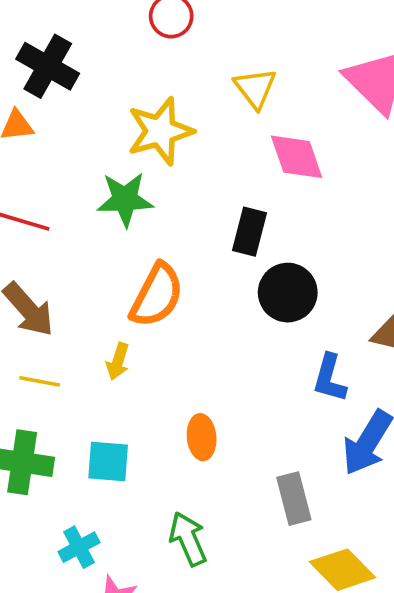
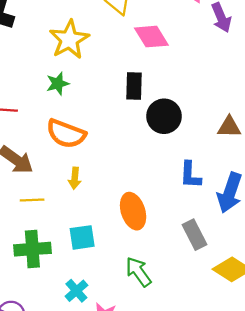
green star: (125, 199) -> (58, 84), size x0.7
orange semicircle: (157, 295) -> (66, 134), moved, turned 96
blue L-shape: (330, 378) -> (190, 175), moved
orange ellipse: (202, 437) -> (133, 211), size x1.4

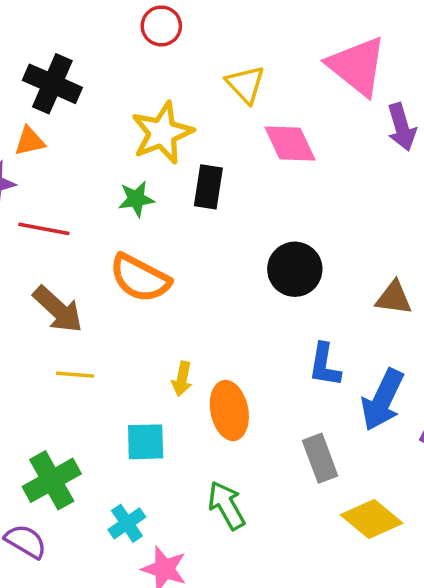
black rectangle: (134, 86) -> (208, 187), moved
yellow arrow: (75, 178) -> (182, 379), moved
green cross: (32, 249) -> (52, 480), moved, turned -32

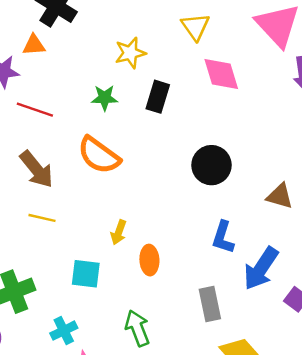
yellow star: (162, 133) -> (130, 53), size x0.7
orange ellipse: (229, 410) -> (149, 260), size x0.7

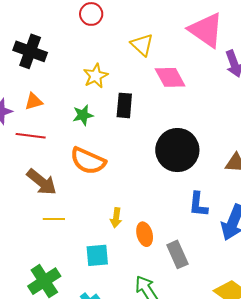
orange triangle: (34, 45) -> (34, 101), moved
black circle: (211, 165) -> (177, 150), size x1.4
gray rectangle: (210, 304) -> (177, 254), moved

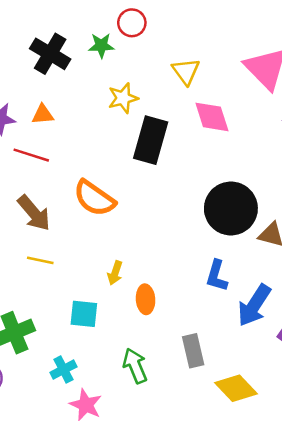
black rectangle: (124, 105) -> (151, 140), size x1.5
green star: (83, 115) -> (101, 46), moved
black circle: (177, 150) -> (231, 208), moved
gray rectangle: (177, 254) -> (193, 351), moved

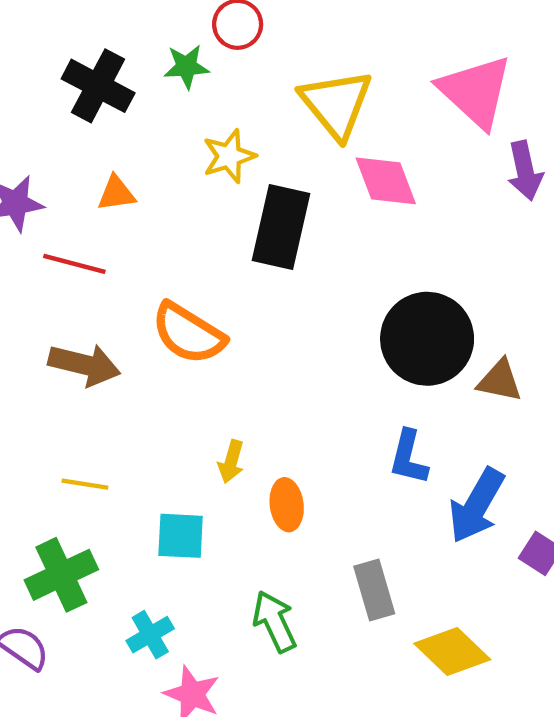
yellow triangle: (186, 71) -> (336, 104), size x1.5
orange triangle: (43, 114) -> (116, 193), moved
brown arrow: (34, 213) -> (84, 365), turned -33
yellow line: (40, 260) -> (85, 484), moved

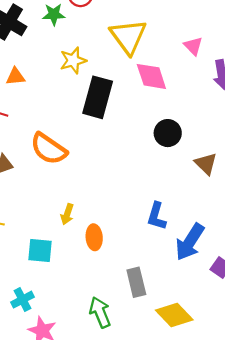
pink triangle: (475, 91) -> (193, 46), moved, size x0.5
black circle: (427, 339) -> (168, 133), moved, size x0.6
brown triangle: (500, 381) -> (206, 164), moved, turned 30
green arrow: (275, 621) -> (100, 312), moved

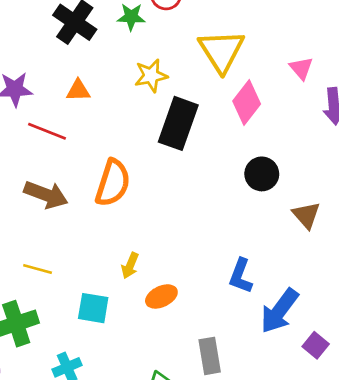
pink diamond: (151, 76) -> (247, 102), turned 52
orange semicircle: (49, 149) -> (113, 183), turned -111
orange ellipse: (94, 237) -> (161, 296), turned 65

